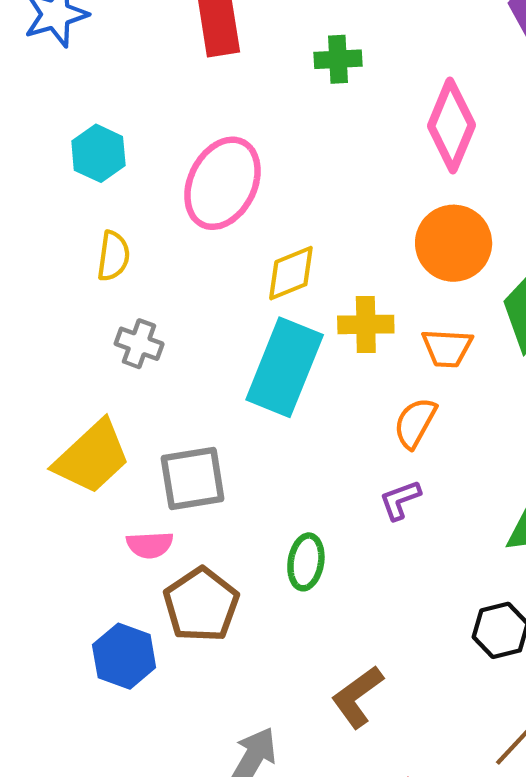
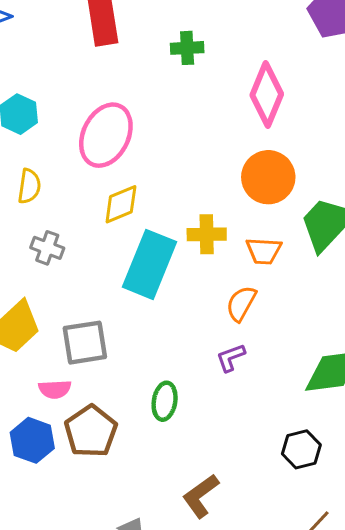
yellow diamond: (291, 273) -> (121, 204), moved
blue hexagon: (124, 656) -> (32, 440), moved

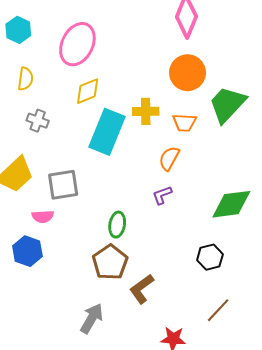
brown pentagon: (91, 431) -> (110, 262), moved

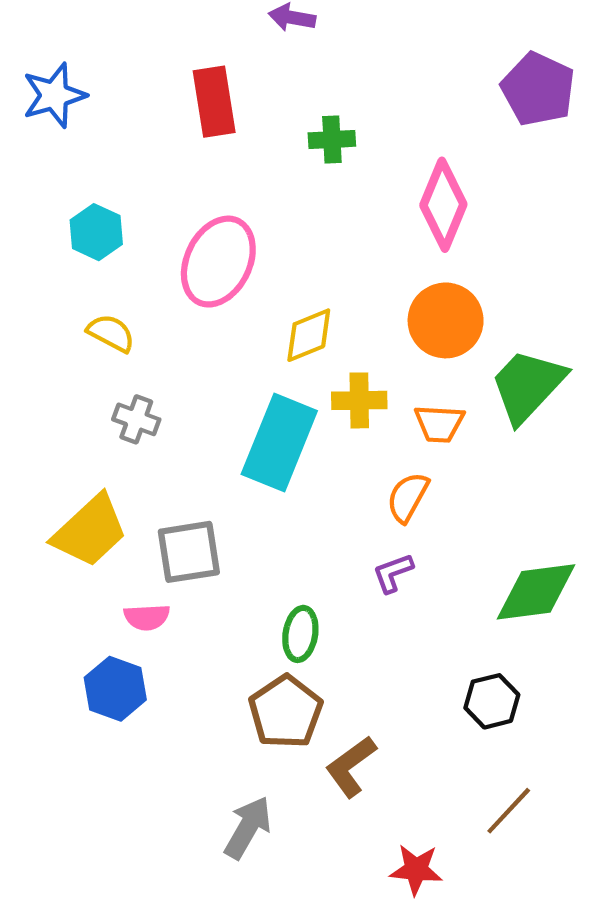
yellow semicircle: (25, 79) -> (111, 333), turned -70
yellow diamond: (88, 91) -> (309, 335), moved

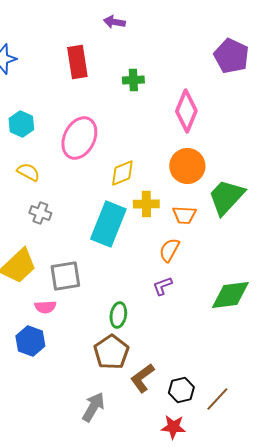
black hexagon: (492, 701) -> (181, 390), moved

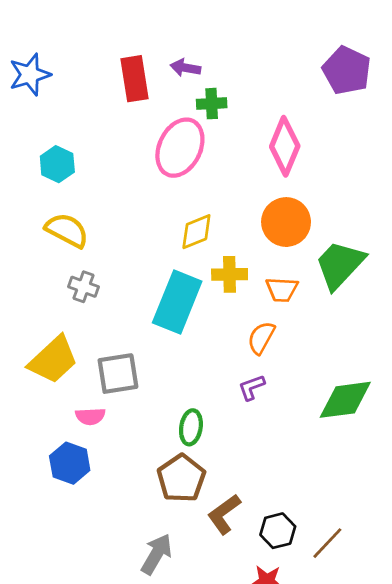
purple arrow: (114, 22) -> (185, 68), moved
pink ellipse: (79, 138) -> (180, 148), moved
yellow semicircle: (28, 172) -> (67, 230), size x1.4

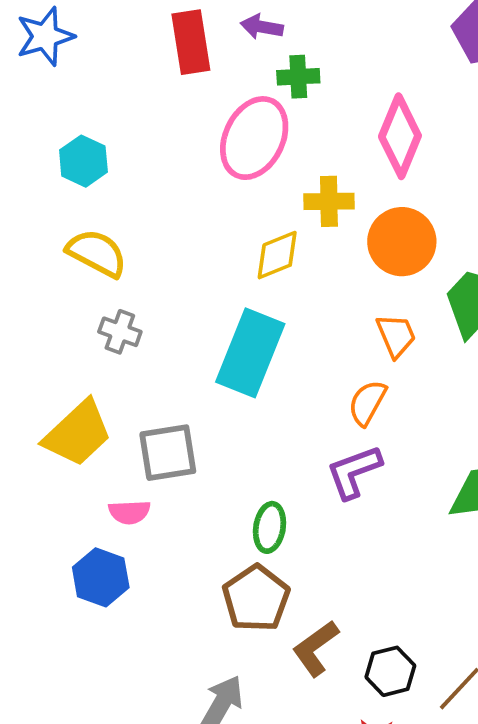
yellow cross: (230, 274) -> (329, 201), moved
orange trapezoid: (282, 290) -> (396, 336), turned -116
purple L-shape: (252, 387) -> (354, 472), size x1.5

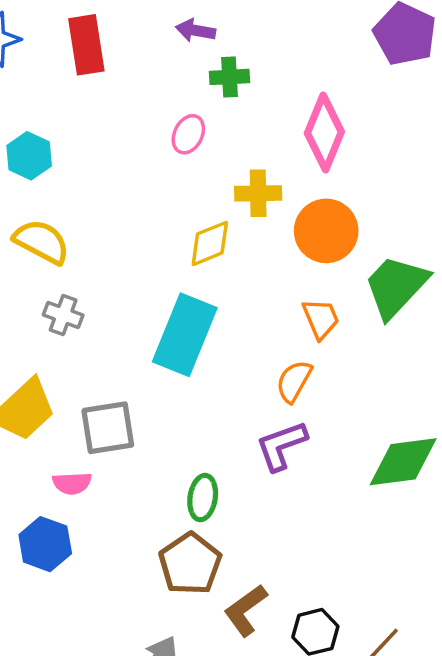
red rectangle: (191, 42) -> (86, 45), moved
pink ellipse: (254, 138) -> (188, 134), size x0.5

